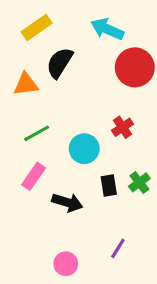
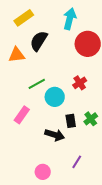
cyan arrow: (107, 29) -> (70, 19), turned 80
green line: (37, 133) -> (37, 84), moved
black arrow: (67, 202) -> (55, 135), moved

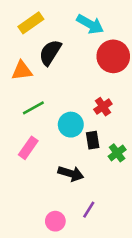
cyan arrow: (70, 19) -> (90, 24), turned 105
green line: (37, 84) -> (33, 108), moved
black rectangle: (71, 121) -> (93, 140), moved
purple line: (77, 162) -> (89, 210), moved

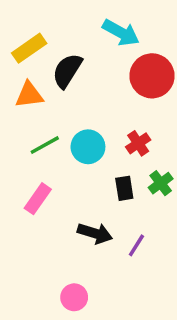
yellow rectangle: (31, 23) -> (29, 48), moved
cyan circle: (71, 125) -> (88, 147), moved
green cross: (117, 153) -> (161, 183), moved
purple line: (89, 210) -> (136, 245), moved

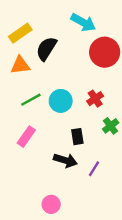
black rectangle: (124, 188) -> (77, 137), moved

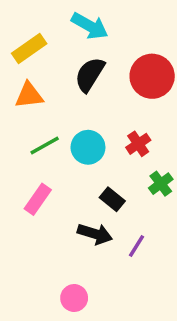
cyan arrow: (83, 22) -> (90, 26), moved
black semicircle: (46, 49) -> (90, 74), moved
black rectangle: (77, 137) -> (112, 199), turned -42

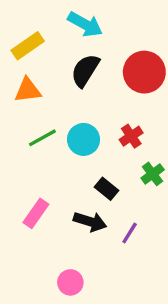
pink rectangle: (38, 199) -> (36, 213), moved

